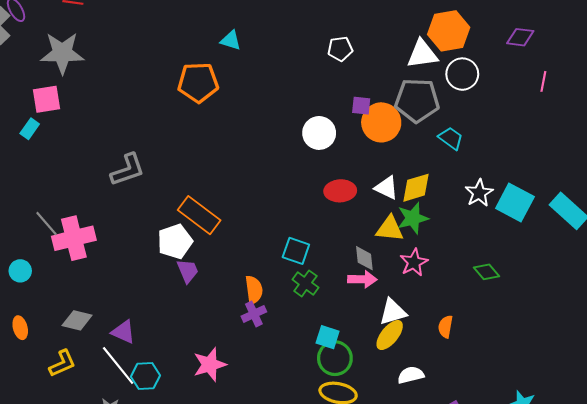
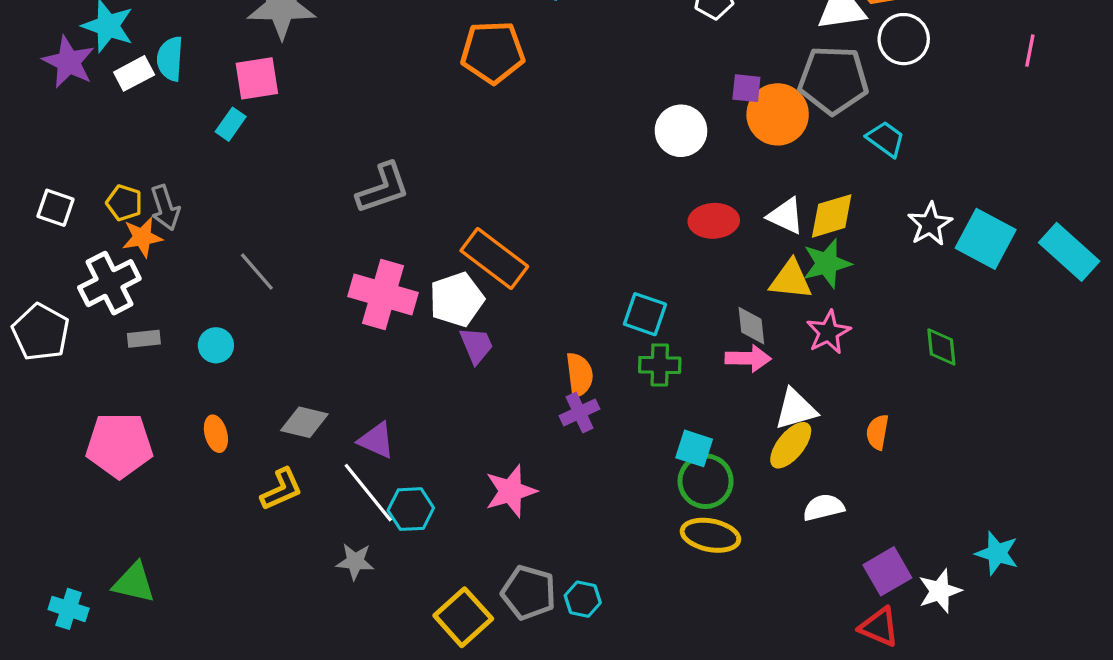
pink cross: (74, 238) -> (383, 295), moved, turned 30
green diamond: (486, 272) -> (941, 347), turned 35
green cross: (305, 283) -> (660, 365), turned -35

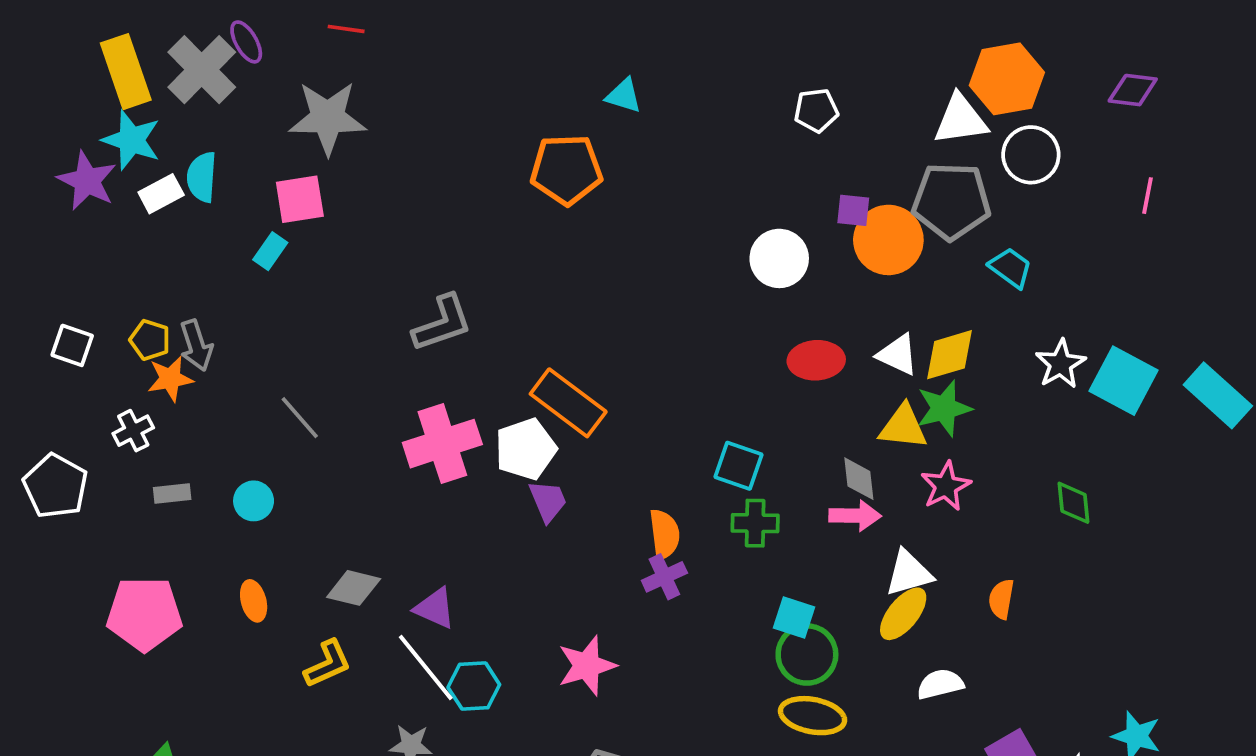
pink line: (1030, 51) -> (1148, 196), moved
white cross: (109, 283) -> (133, 431), size x0.6
pink cross: (383, 295) -> (442, 444), turned -34

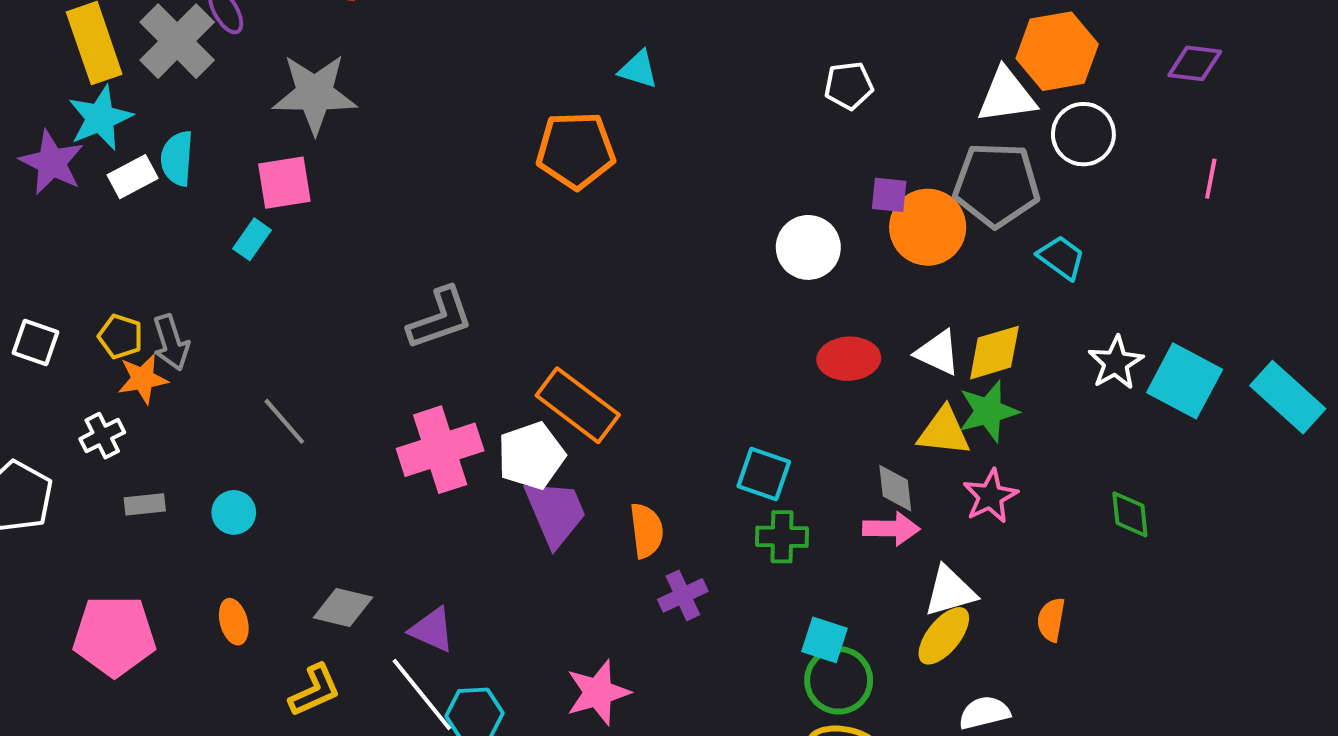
cyan star: (131, 140) -> (100, 118), turned 30
purple trapezoid: (548, 501) -> (555, 512), size x1.5
orange semicircle: (664, 534) -> (646, 531), moved

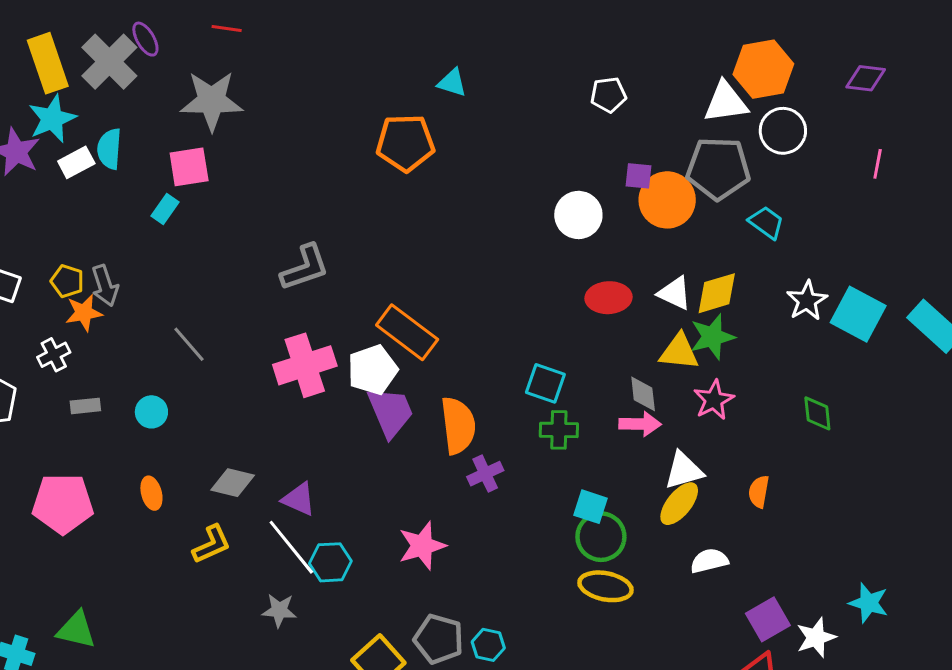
orange semicircle: (646, 531) -> (458, 425), size x1.4

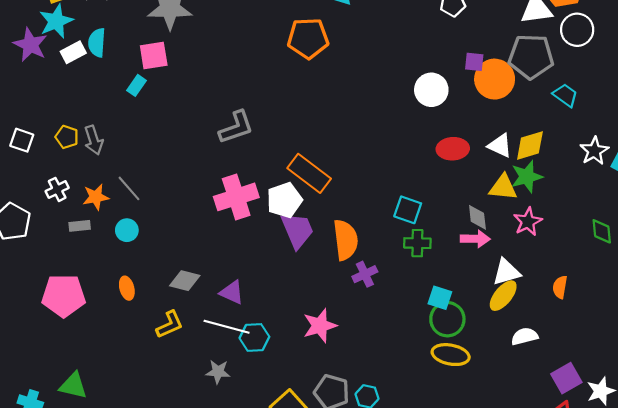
orange star: (84, 313) -> (96, 197), moved
gray line: (189, 344) -> (129, 188), moved
white line: (291, 547) -> (227, 327), turned -36

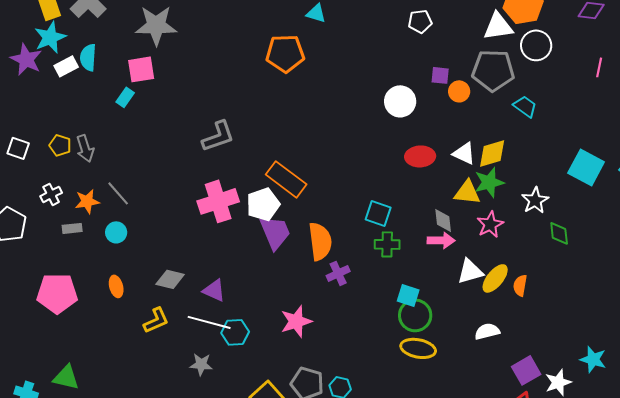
orange circle: (495, 79) -> (459, 91), size x0.6
white star: (594, 151) -> (535, 200), moved
yellow ellipse: (503, 296) -> (495, 278), moved

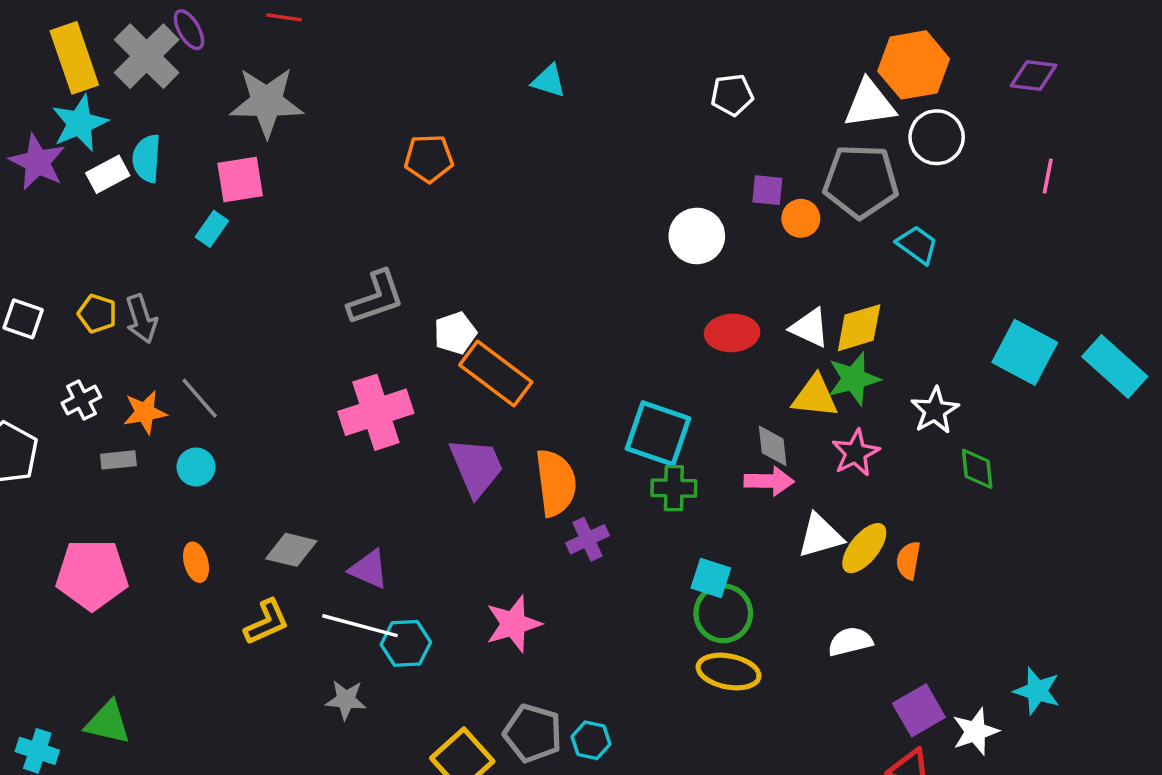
orange pentagon: (285, 53) -> (429, 158), moved, size x0.7
white pentagon: (263, 204) -> (455, 333), moved, size x0.7
cyan square: (378, 213) -> (658, 433), size x1.4

